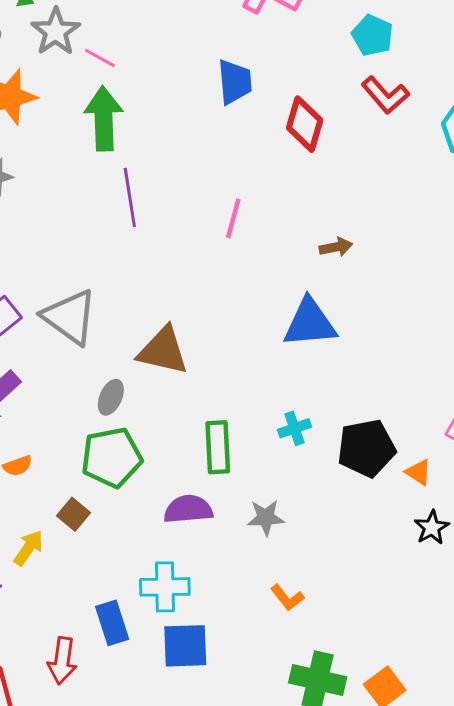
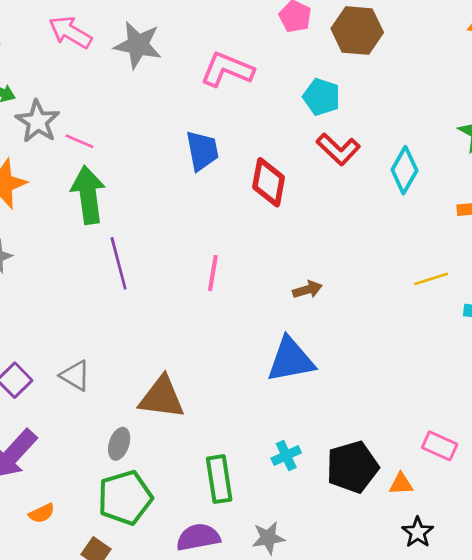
gray triangle: (70, 317) -> (75, 376), size x0.6
orange triangle: (418, 472) -> (401, 484), turned -30

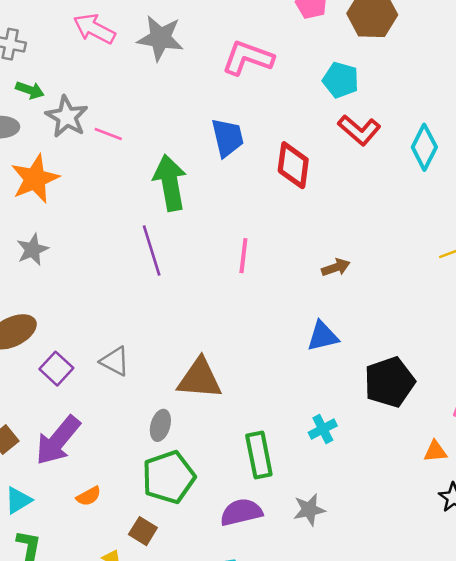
green arrow: (88, 195) -> (170, 183), moved
blue triangle: (291, 360) -> (323, 336), size x0.7
black pentagon: (352, 467) -> (389, 382), moved

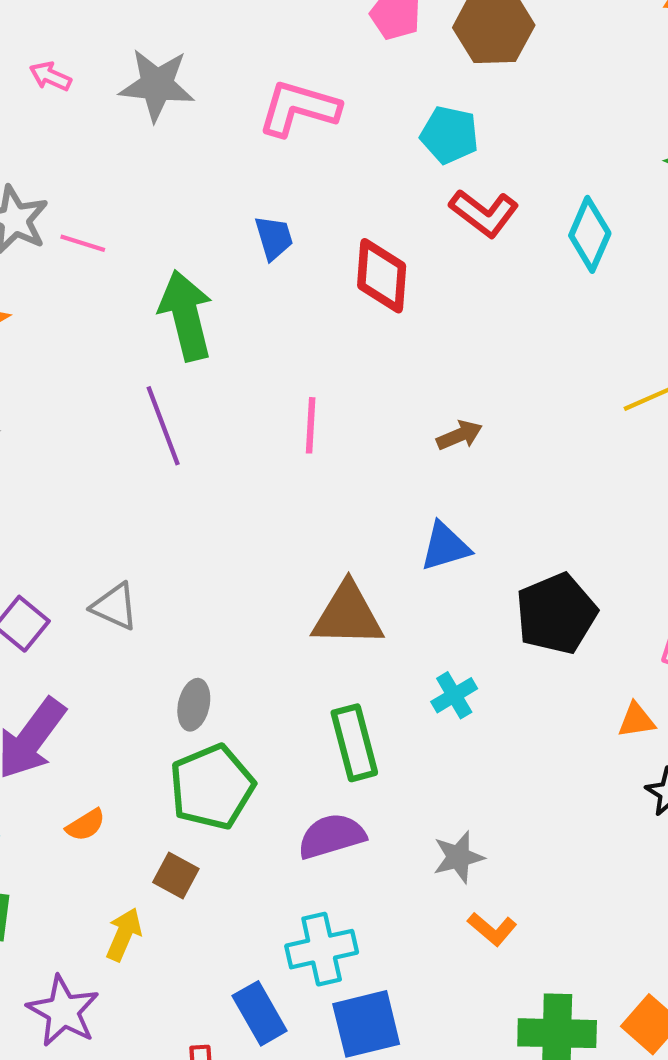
pink arrow: (94, 29) -> (50, 76), size x0.6
blue trapezoid: (228, 138) -> (274, 238), size x0.7
brown triangle: (200, 379) -> (348, 615), moved
gray star: (309, 510) -> (458, 857), moved

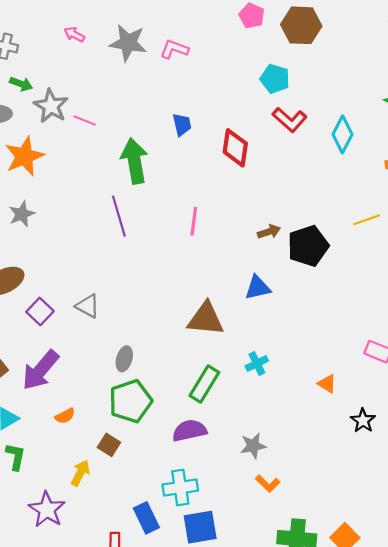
pink L-shape: (299, 108) -> (174, 49), moved, size x0.7
black pentagon: (556, 614) -> (308, 246), moved
orange triangle: (636, 720) -> (327, 384), moved, turned 36
green rectangle: (354, 743) -> (204, 384), turned 42

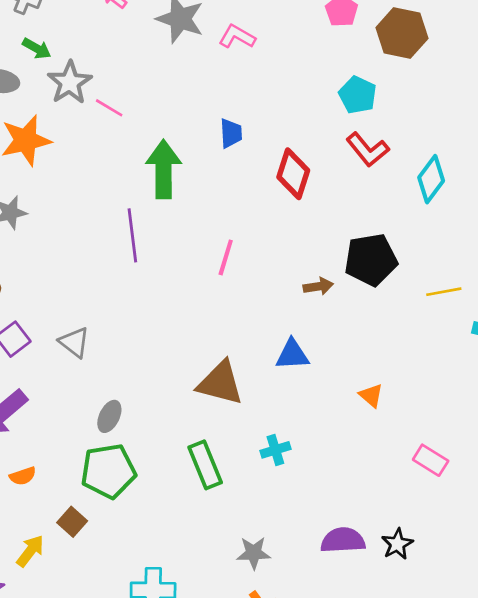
black pentagon: (308, 246) -> (371, 260), moved
green rectangle: (204, 384) -> (205, 465), turned -63
orange triangle: (327, 384) -> (371, 396), moved
purple semicircle: (189, 431) -> (343, 540), moved

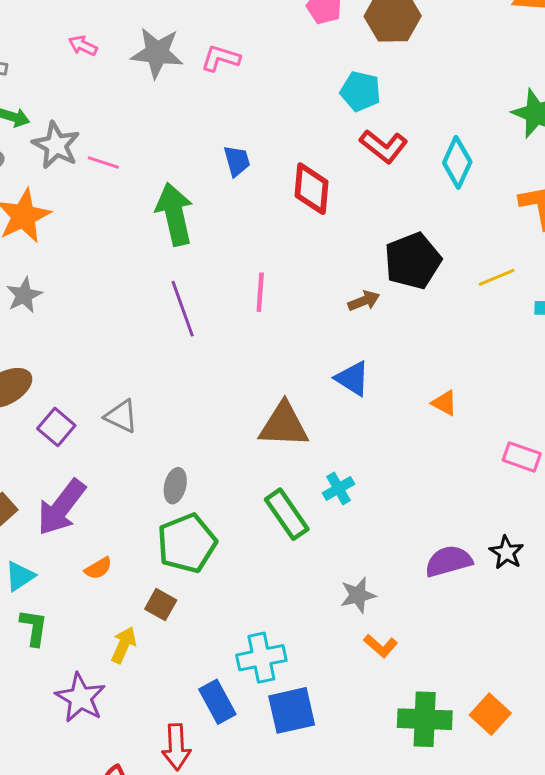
purple line: (132, 235) -> (183, 309), moved
blue triangle: (292, 355) -> (352, 378), turned 48
cyan cross: (275, 450) -> (338, 488), moved

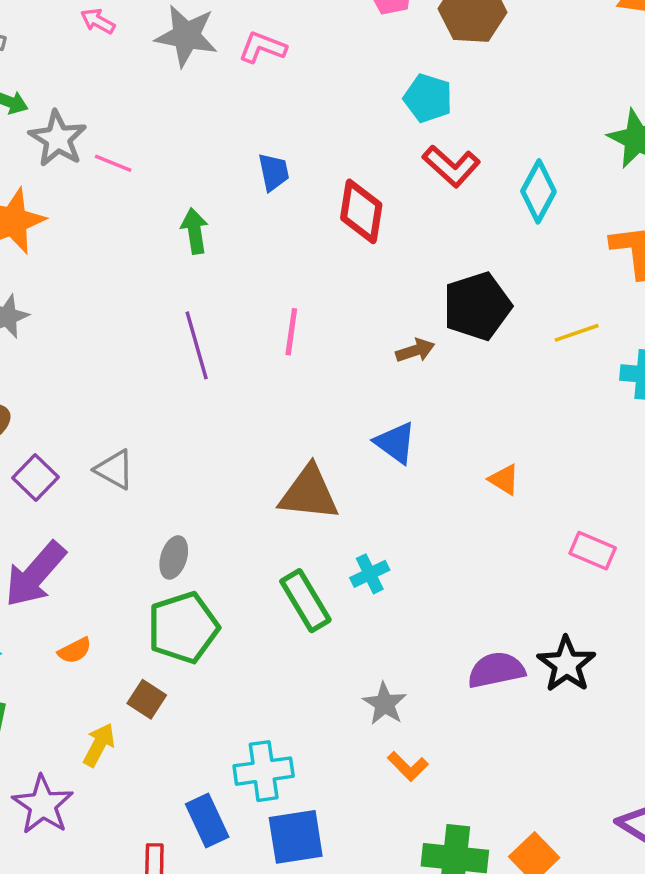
green arrow: (175, 214) -> (195, 231), size x0.6
black star: (506, 552) -> (566, 664), size x1.4
gray star: (358, 595) -> (385, 704), turned -30

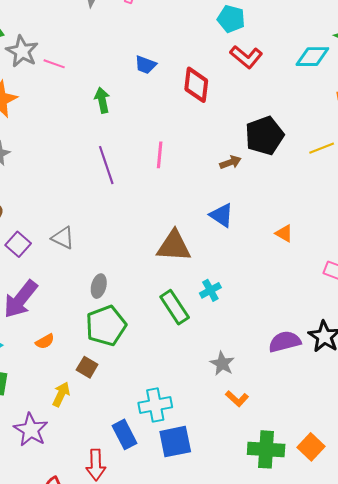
blue trapezoid: (274, 172) -> (146, 65), turned 125
cyan diamond: (538, 191) -> (312, 57), moved, turned 64

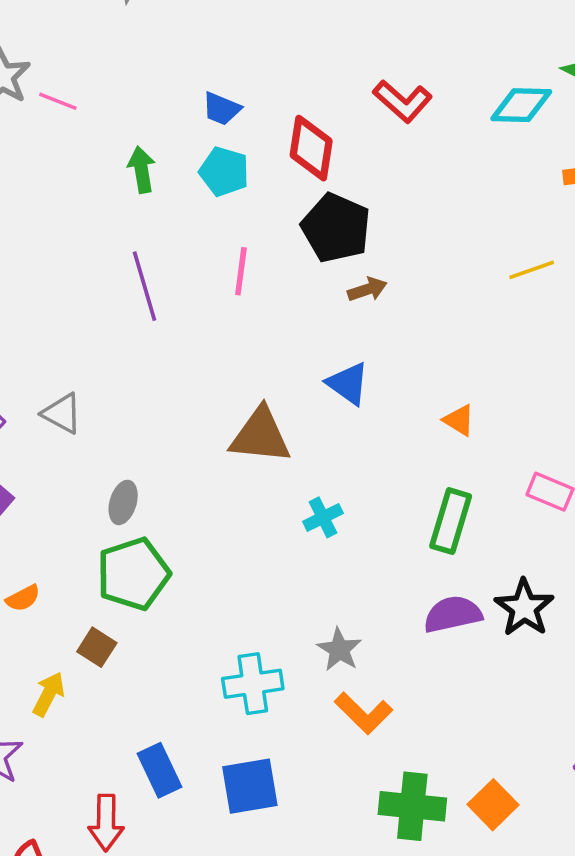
cyan pentagon: (231, 19) -> (224, 171), moved
black pentagon: (264, 136) -> (336, 228), moved, turned -30
green rectangle: (175, 307) -> (451, 521), moved, turned 48
orange L-shape: (237, 399) -> (364, 713), size x1.4
cyan cross: (155, 405) -> (253, 684), moved

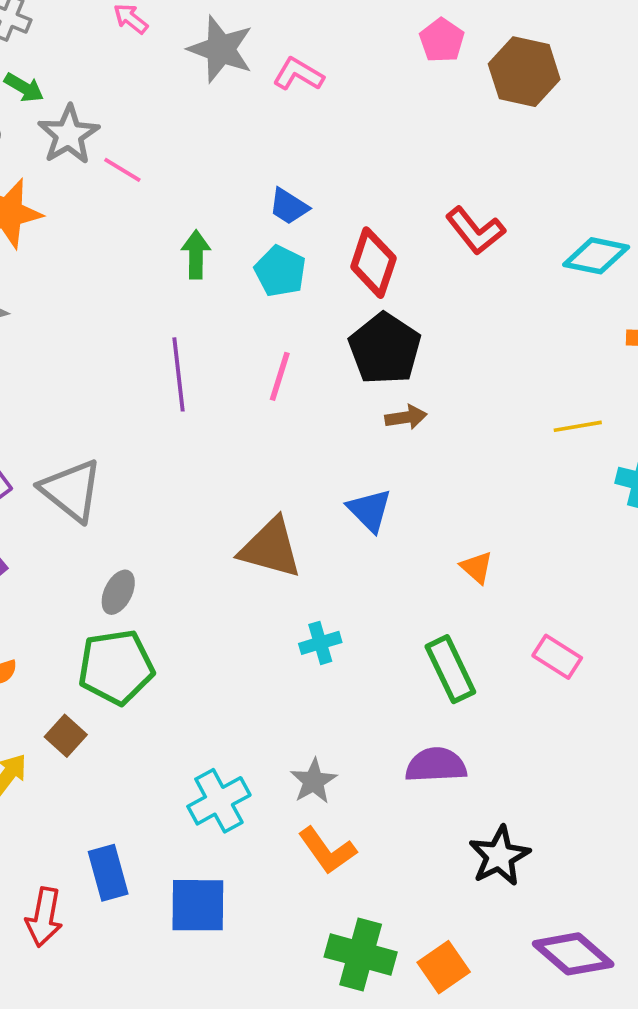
gray triangle: (62, 413) -> (71, 490), size x1.5
green rectangle: (451, 521) -> (450, 669), turned -52
black star: (524, 608) -> (499, 856), moved
cyan cross: (253, 684) -> (219, 801), turned -30

